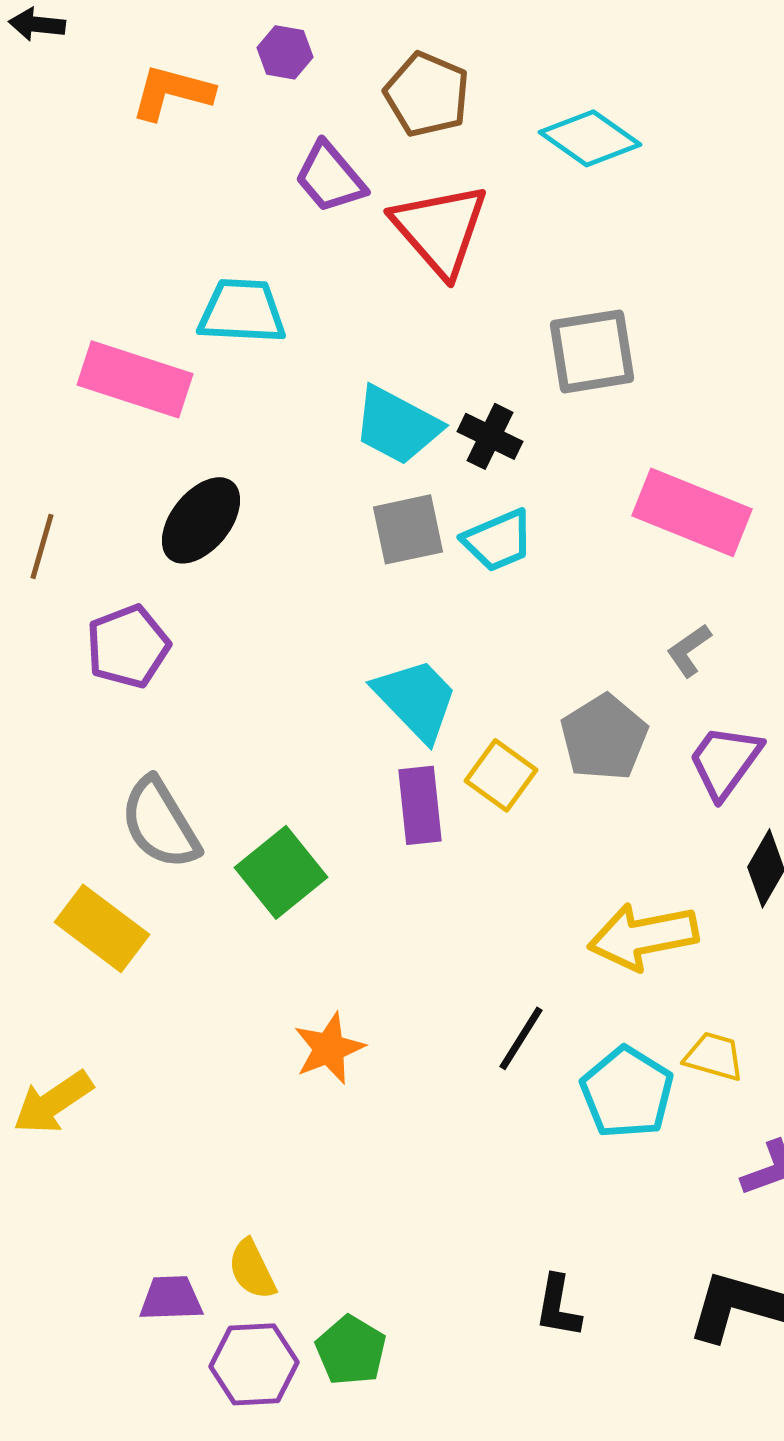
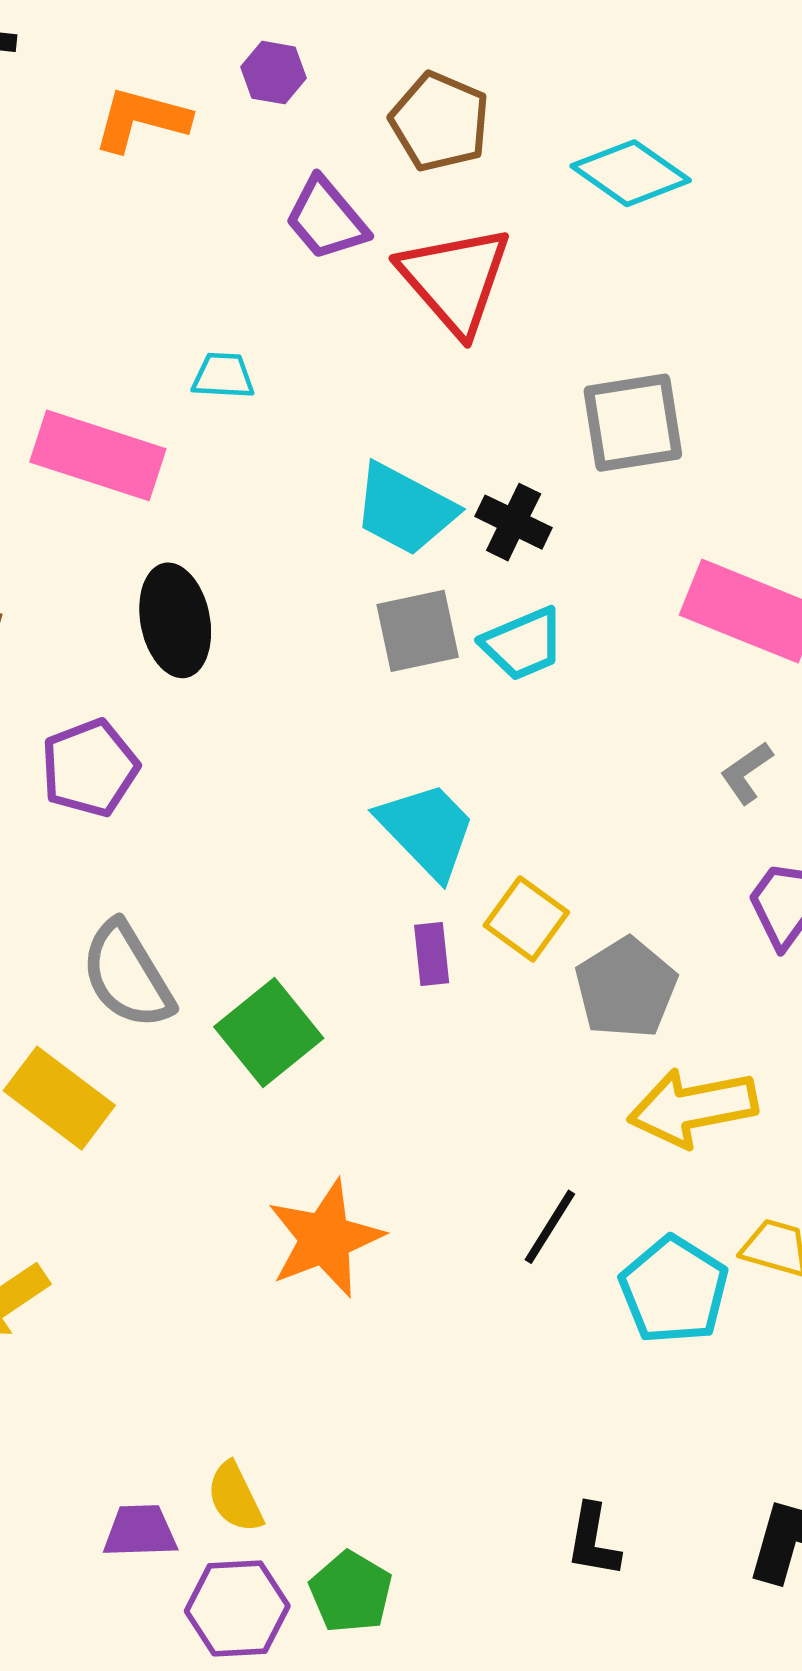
cyan trapezoid: (242, 311) -> (223, 376), size x0.6
black ellipse: (201, 520) -> (175, 620), turned -50
gray pentagon: (604, 737) -> (626, 988), moved
purple rectangle: (420, 805) -> (432, 954), size x0.7
orange star: (329, 1048) -> (325, 1239), size x1.4

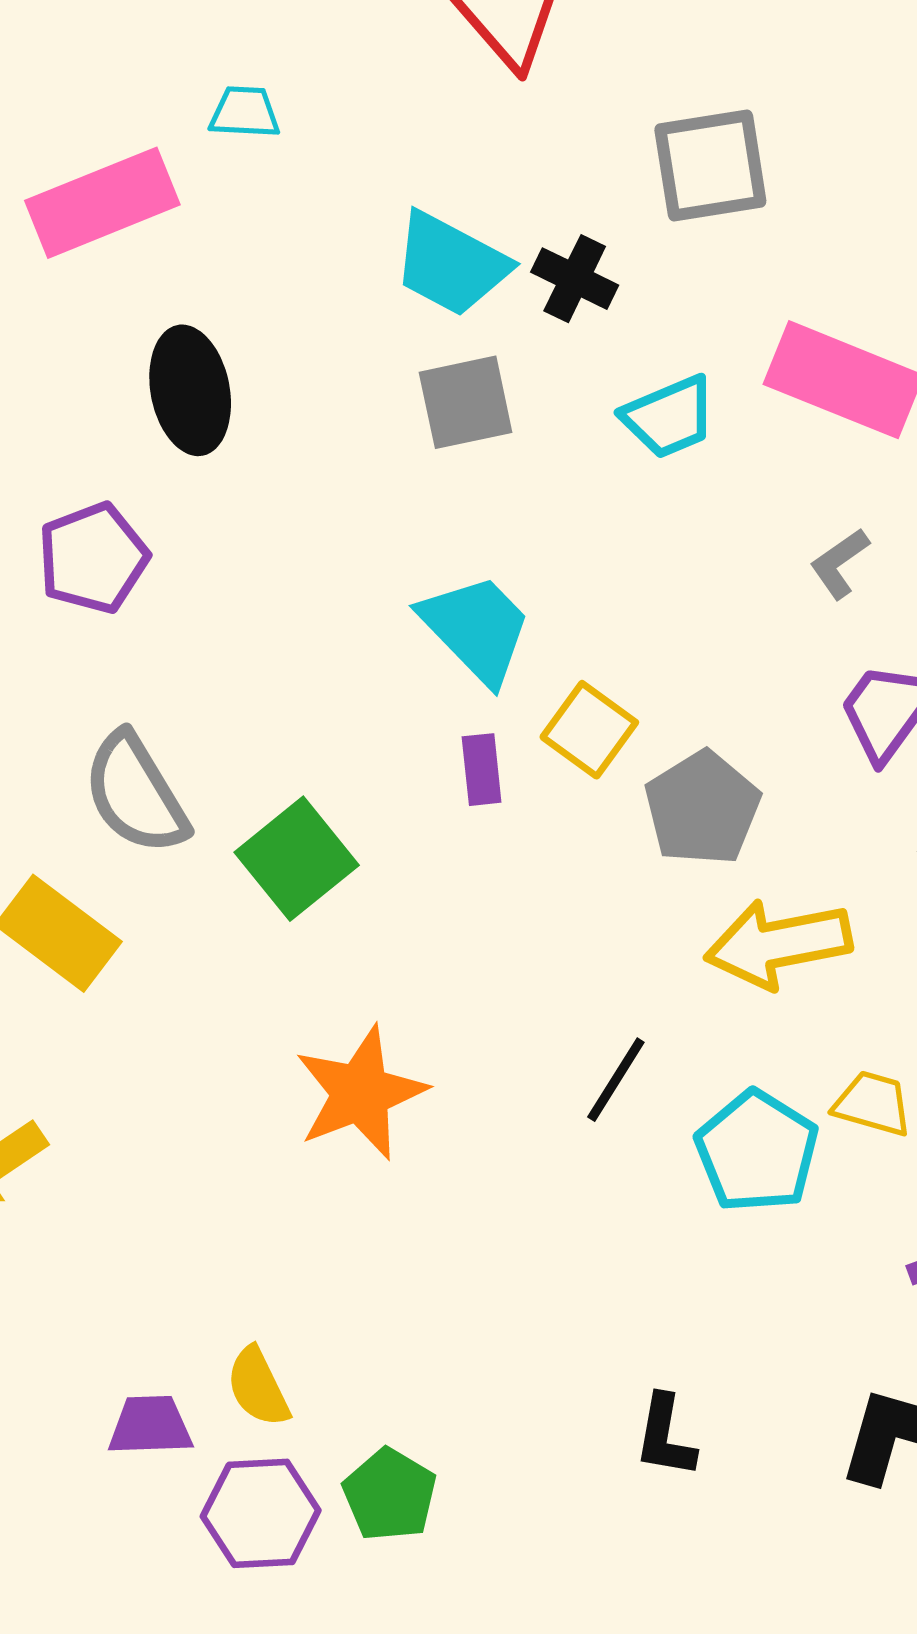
pink rectangle: (98, 455) -> (102, 203), turned -40
cyan trapezoid: (523, 644) -> (669, 417), moved

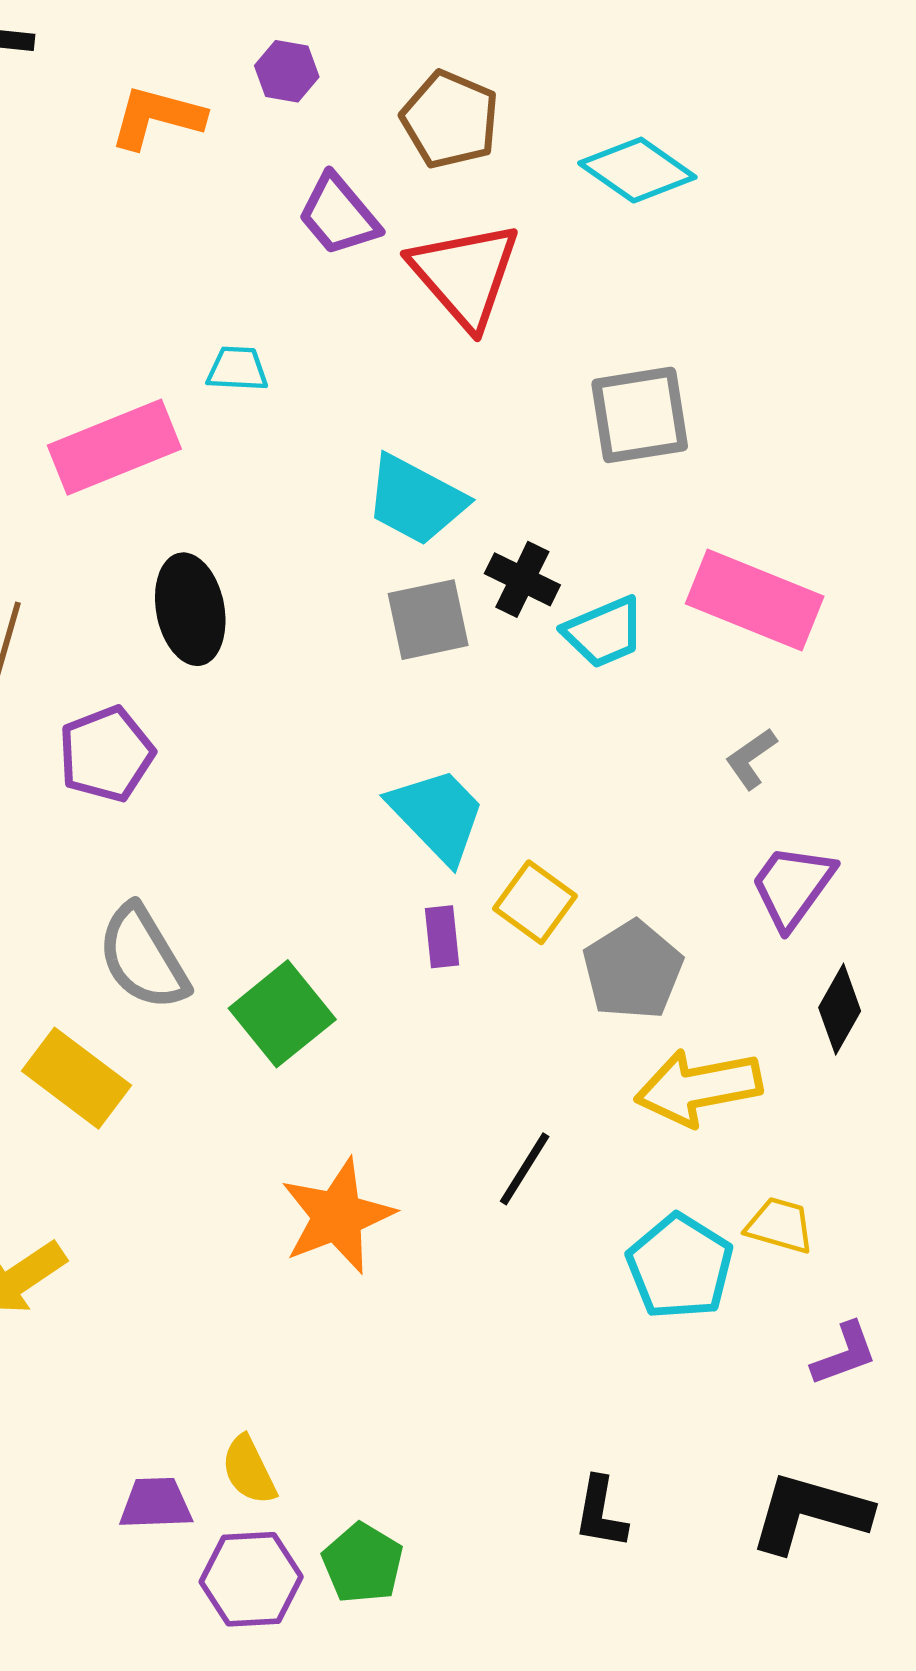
black cross: (575, 279) -> (522, 579), moved
black line: (616, 1080) -> (525, 1169), moved

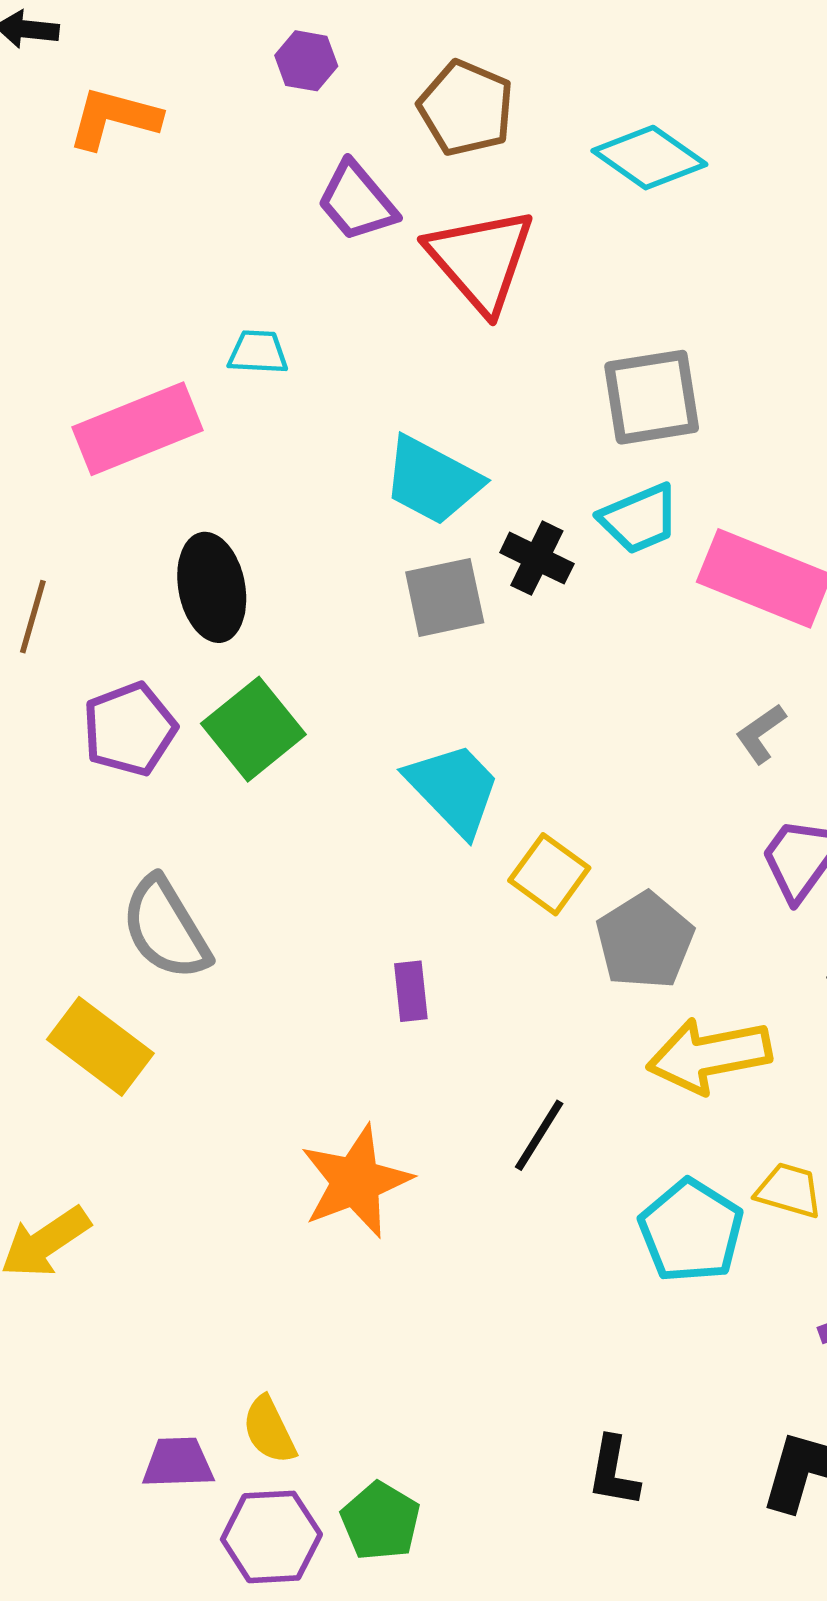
orange L-shape: (157, 117) -> (114, 118), moved
cyan trapezoid: (604, 632) -> (639, 519), moved
purple rectangle: (442, 937) -> (411, 991), moved
green square: (282, 1014) -> (253, 729), moved

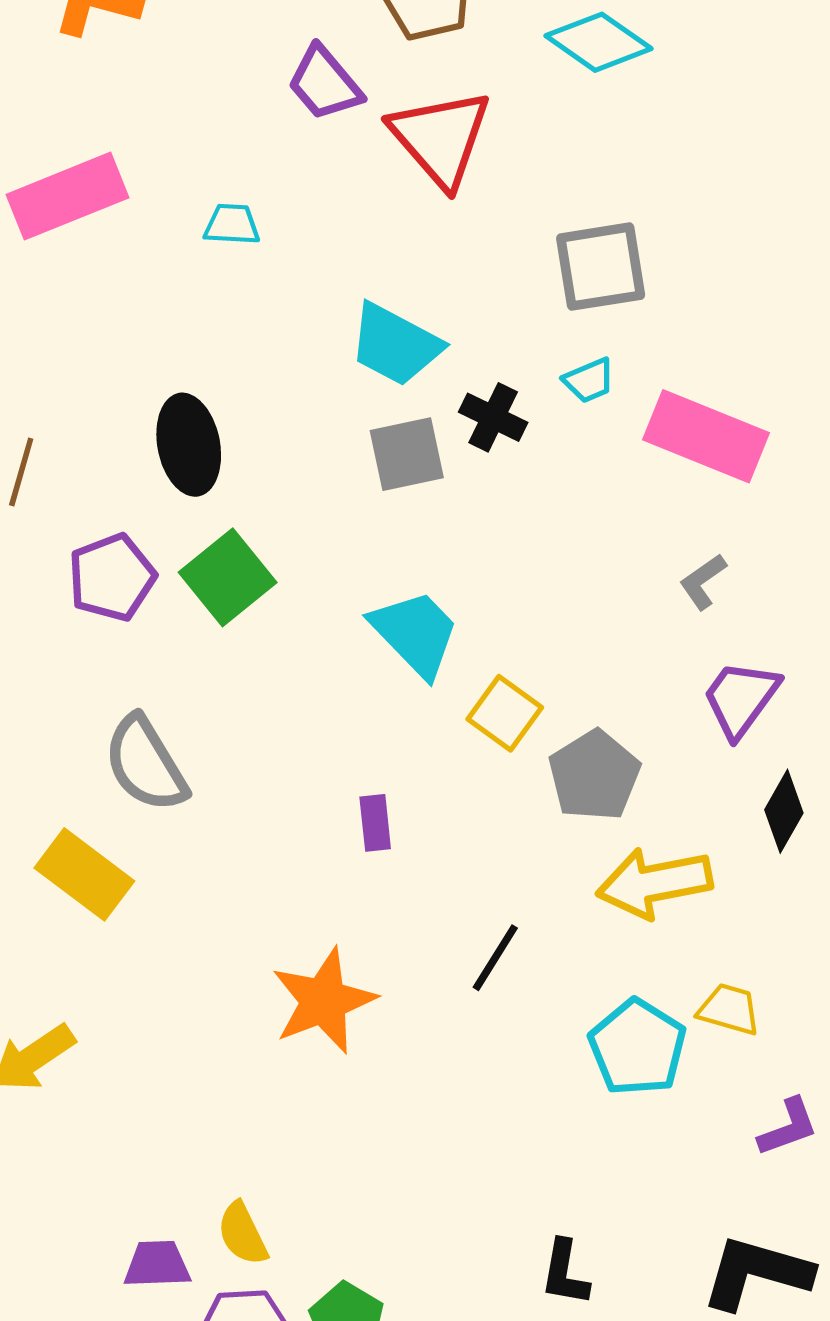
pink rectangle: (137, 429) -> (68, 196), moved
cyan trapezoid: (639, 519) -> (589, 380), size x0.7

